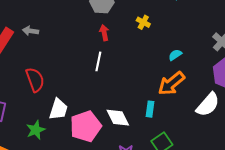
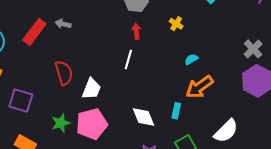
cyan semicircle: (175, 55) -> (191, 59), moved
white semicircle: (208, 105) -> (226, 131), moved
white trapezoid: (58, 109) -> (91, 89), moved
pink pentagon: (86, 126) -> (92, 124), moved

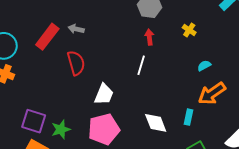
red semicircle: (64, 73) -> (76, 63), moved
purple square: (21, 100) -> (34, 121), moved
green star: (61, 123) -> (61, 129), moved

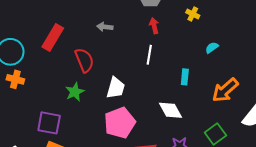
gray arrow: (76, 29) -> (105, 27), moved
orange arrow: (212, 93) -> (225, 90), moved
cyan rectangle: (188, 117) -> (185, 77), moved
green star: (61, 129) -> (75, 92), moved

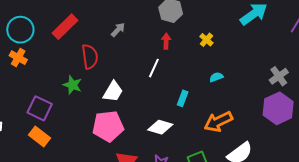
gray arrow: (105, 27) -> (118, 30), turned 112
green star: (75, 92) -> (72, 85), turned 30
white diamond: (170, 110) -> (160, 127), turned -60

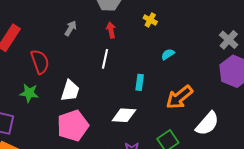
gray arrow: (118, 30) -> (71, 28), moved

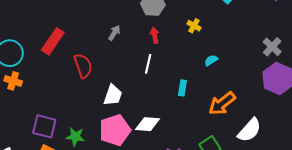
green star: (29, 93) -> (75, 137), moved
white diamond: (124, 115) -> (148, 124), moved

